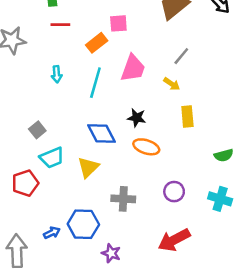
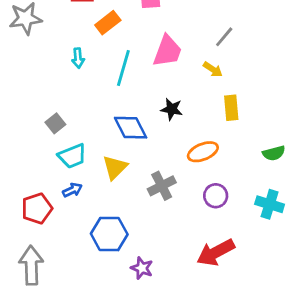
orange rectangle: (97, 43) -> (108, 23), moved
orange ellipse: (146, 147) -> (203, 152), moved, turned -40
red pentagon: (25, 183) -> (37, 208), moved
gray cross: (123, 199) -> (162, 186), moved, turned -30
blue arrow: (52, 233) -> (72, 190), moved

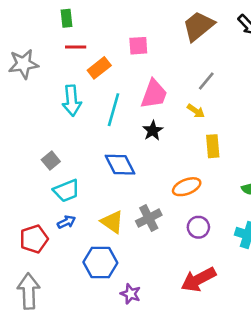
cyan arrow: (78, 58) -> (72, 101), size x1.6
black star: (172, 109) -> (153, 131), moved, turned 30
yellow triangle: (115, 167) -> (112, 222), moved, turned -40

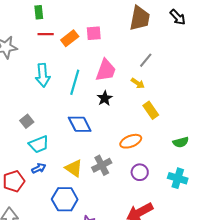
brown trapezoid: (198, 26) -> (140, 18), turned 140
orange rectangle: (99, 68) -> (70, 38), moved
yellow rectangle: (213, 146) -> (151, 110), turned -30

